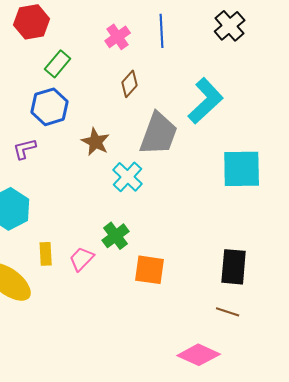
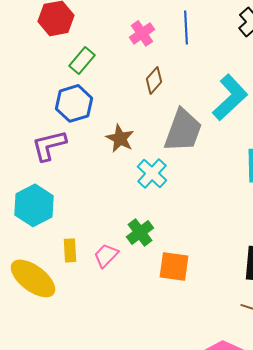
purple L-shape: (25, 149) -> (49, 145), size x1.5

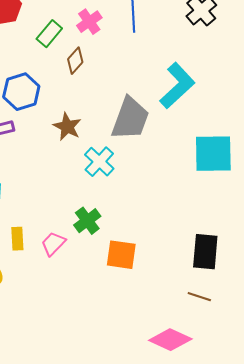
green rectangle: (82, 60) -> (49, 34), moved
brown diamond: (154, 80) -> (75, 61), moved

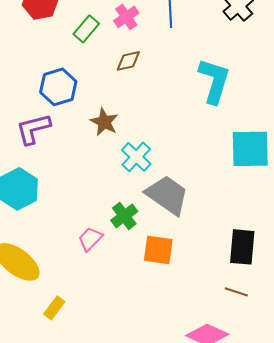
brown diamond: (75, 61) -> (128, 61), moved, turned 36
cyan L-shape: (177, 86) -> (214, 81), turned -30
gray trapezoid: (130, 119) -> (167, 195), moved, turned -75
yellow rectangle: (17, 239) -> (54, 308), moved, turned 40

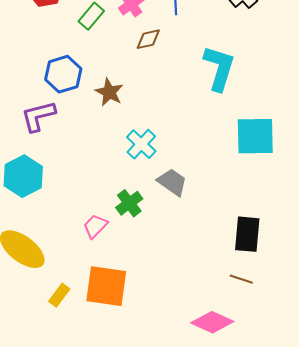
brown diamond: (128, 61) -> (148, 39), moved
brown star: (104, 122) -> (109, 92), moved
gray trapezoid: (167, 195) -> (172, 182), size x0.7
orange square: (158, 250) -> (106, 286), moved, size x1.4

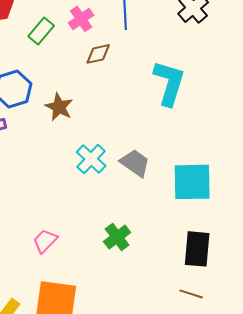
cyan square: (255, 136) -> (192, 182), moved
gray trapezoid: (172, 182) -> (135, 163), moved
green cross: (129, 203) -> (117, 237), moved

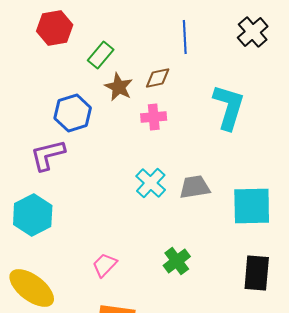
pink cross: (81, 19) -> (154, 117), moved, turned 30
brown star: (59, 107) -> (119, 87), moved
gray trapezoid: (135, 163) -> (195, 187), turned -44

